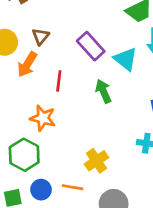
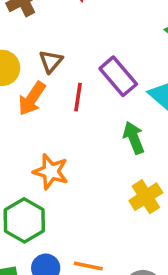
red line: (59, 81) -> (78, 97), moved
yellow cross: (97, 161) -> (146, 197), moved

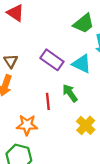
red line: (78, 97) -> (48, 101), moved

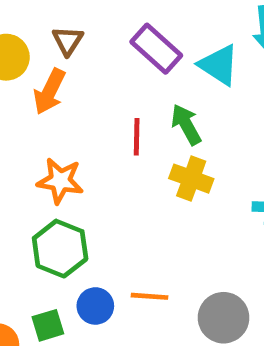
orange star: (27, 125) -> (60, 181), moved
yellow cross: (86, 125) -> (191, 179), moved, turned -30

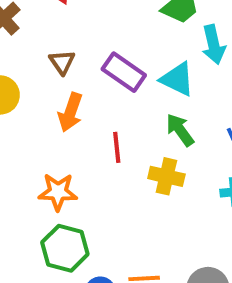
brown triangle: (68, 41) -> (62, 62), moved
orange arrow: (49, 91) -> (70, 112), moved
green arrow: (186, 125) -> (180, 130), moved

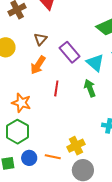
yellow cross: (166, 176) -> (76, 146), moved, turned 36

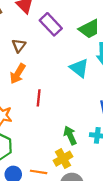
purple rectangle: (70, 52) -> (51, 24), moved
green arrow: (90, 88) -> (70, 135), moved

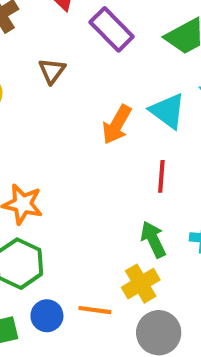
orange arrow: (18, 74) -> (117, 125), moved
red line: (39, 98) -> (161, 176), moved

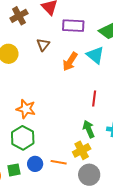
purple rectangle: (112, 29) -> (73, 26), turned -45
cyan triangle: (168, 111) -> (95, 55), moved
orange arrow: (117, 125) -> (70, 62), moved

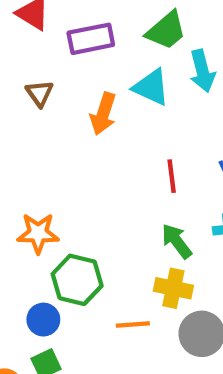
green hexagon: (23, 138) -> (77, 280), moved
yellow cross: (82, 150) -> (173, 288), turned -36
blue circle: (35, 164) -> (43, 320), moved

